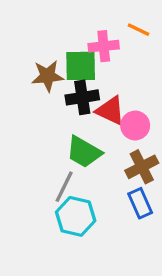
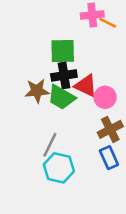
pink cross: (104, 46) -> (92, 15), moved
brown star: (48, 76) -> (37, 91), moved
green trapezoid: (84, 152) -> (61, 97), moved

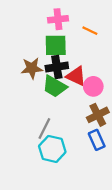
pink cross: (92, 15) -> (58, 19), moved
orange line: (108, 23) -> (90, 31), moved
brown star: (37, 91) -> (32, 68), moved

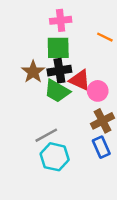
orange line: (90, 31) -> (105, 37), moved
brown star: (32, 68) -> (33, 72), turned -30
gray line: (44, 129) -> (46, 135), turned 35

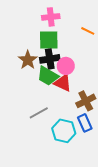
red triangle: (80, 80) -> (63, 83), moved
pink circle: (98, 91) -> (66, 66), moved
cyan hexagon: (55, 157) -> (64, 131), moved

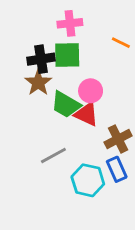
black cross: (50, 59) -> (41, 59), moved

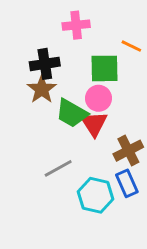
green square: (67, 55) -> (104, 68), moved
red triangle: (86, 114) -> (94, 124), turned 32

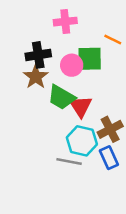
pink circle: (98, 98) -> (72, 65), moved
gray line: (58, 168) -> (69, 161), moved, turned 40
cyan hexagon: (96, 195) -> (82, 141), moved

